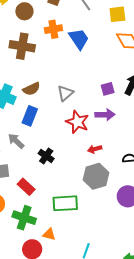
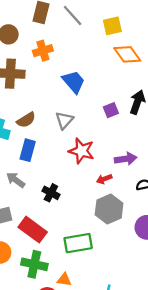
blue trapezoid: (79, 39) -> (74, 82), moved
purple arrow: (105, 115) -> (126, 159), moved
red rectangle: (26, 187) -> (33, 230), size x1.4

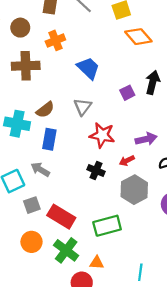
black cross: (51, 193) -> (96, 170), moved
green cross: (34, 264) -> (66, 250), turned 30

